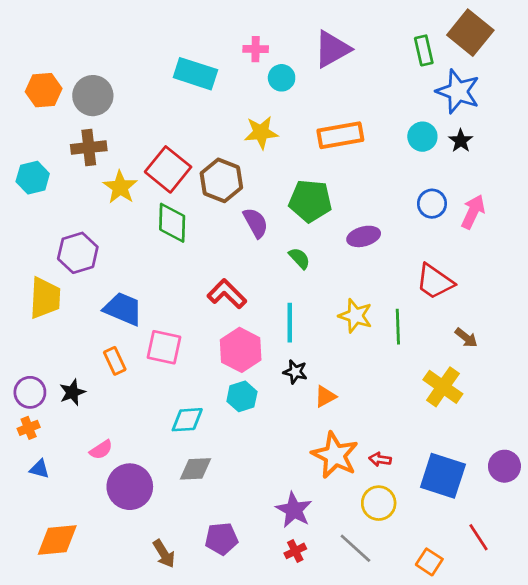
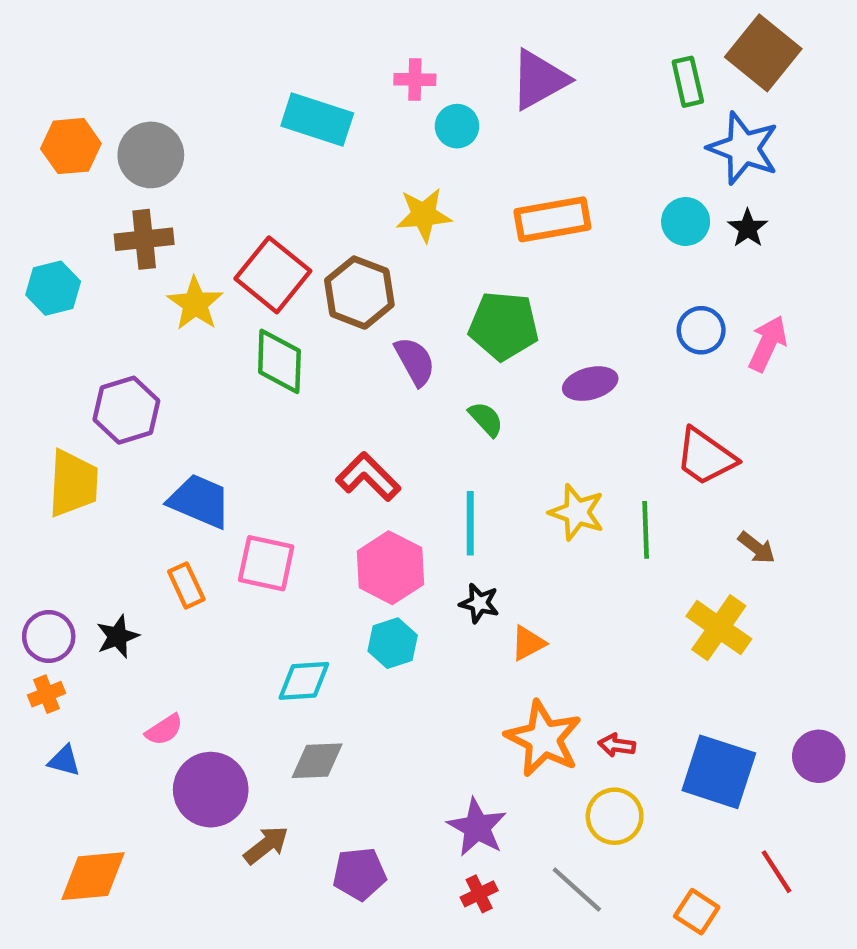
brown arrow: (164, 554) -> (266, 845), moved, turned -96

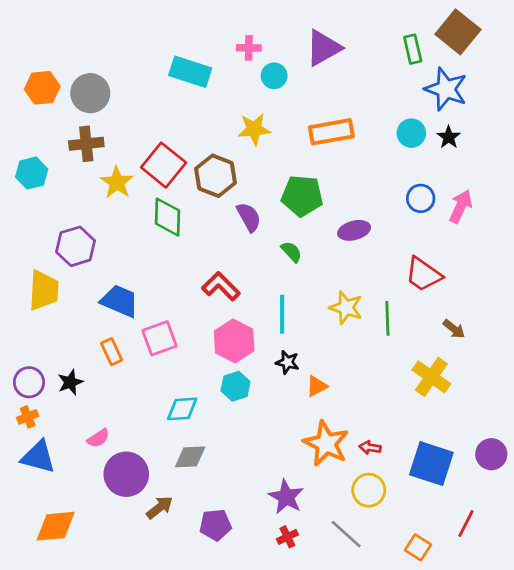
pink square: (266, 563) -> (160, 338), turned -32
blue triangle: (64, 761) -> (38, 457), size x1.8
red line: (777, 872) -> (466, 523), turned 60

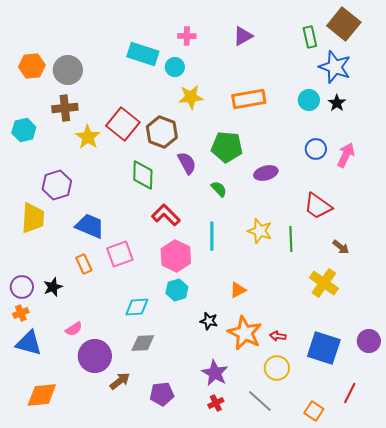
purple triangle: (323, 48) -> (243, 36), size x0.7
cyan circle: (274, 76) -> (175, 67), moved
green diamond: (168, 217) -> (143, 175), moved
black star: (287, 362) -> (209, 321), moved

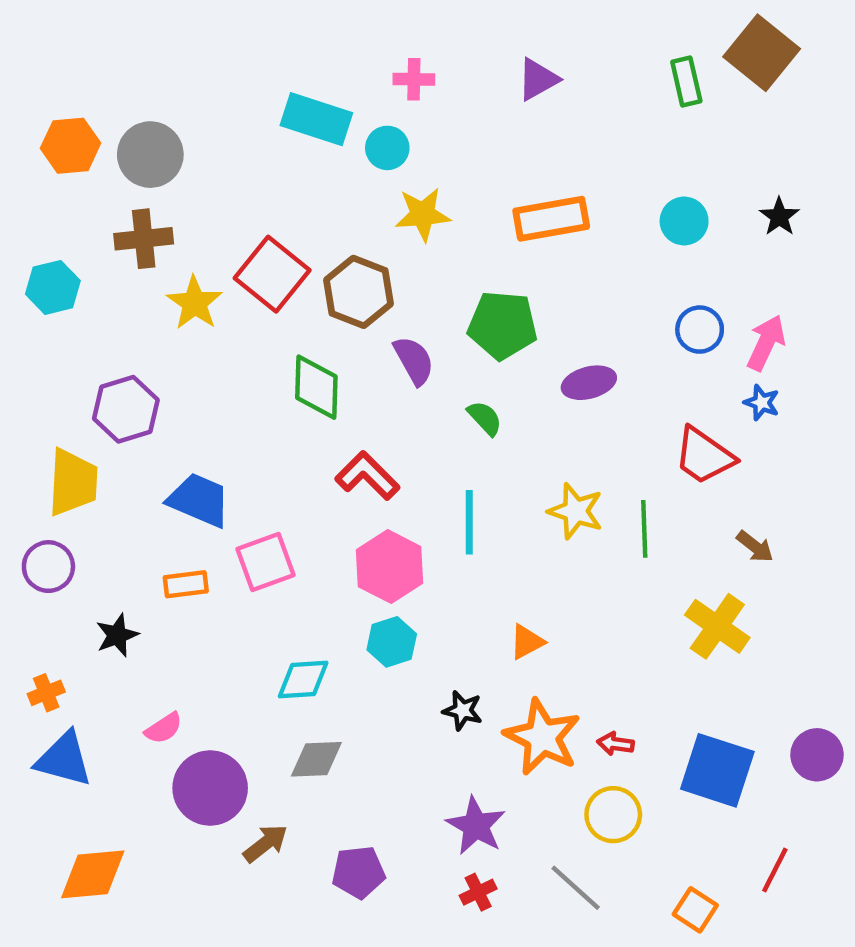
blue star: (335, 67) -> (762, 403), moved, size x0.5
black star: (337, 103) -> (779, 217), moved
orange rectangle: (84, 264) -> (186, 584), turned -72
purple circle: (22, 287) -> (48, 567), moved

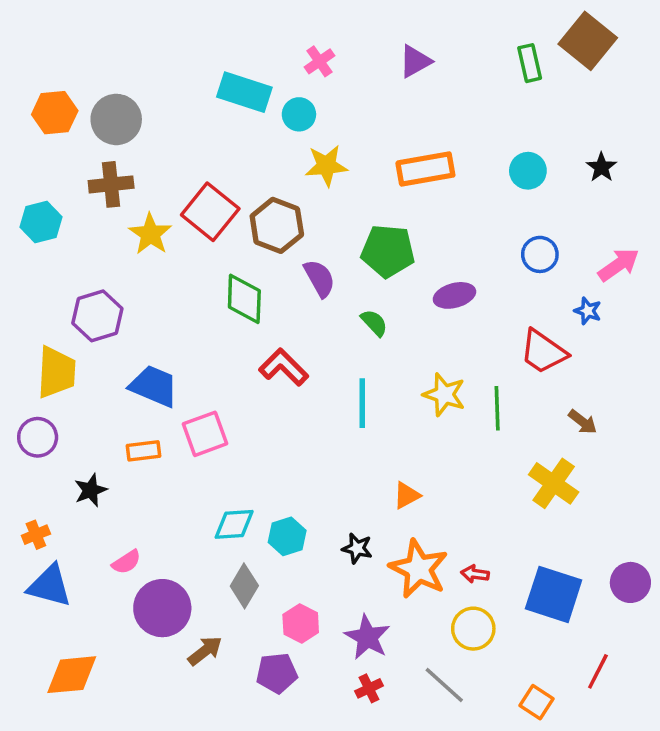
pink cross: (414, 79) -> (319, 61), turned -36
pink arrow: (766, 343) -> (618, 265), moved, turned 30
pink hexagon: (390, 567) -> (301, 623), moved, size x0.7
cyan hexagon: (392, 642) -> (287, 536), moved
gray diamond: (316, 759) -> (244, 586), turned -57

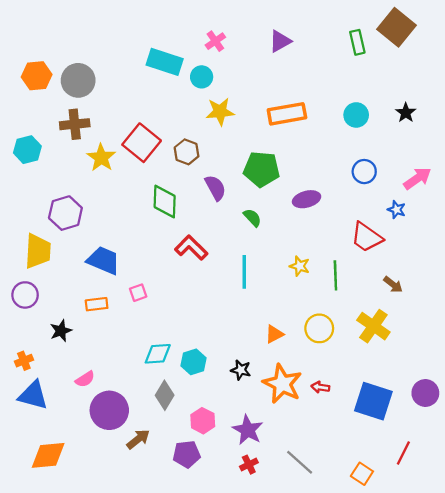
brown hexagon: (277, 225) -> (187, 152), size x0.7
yellow star: (444, 395) -> (300, 266), size x0.7
pink square: (205, 434) -> (138, 293), size x0.6
yellow circle: (473, 629) -> (319, 328), moved

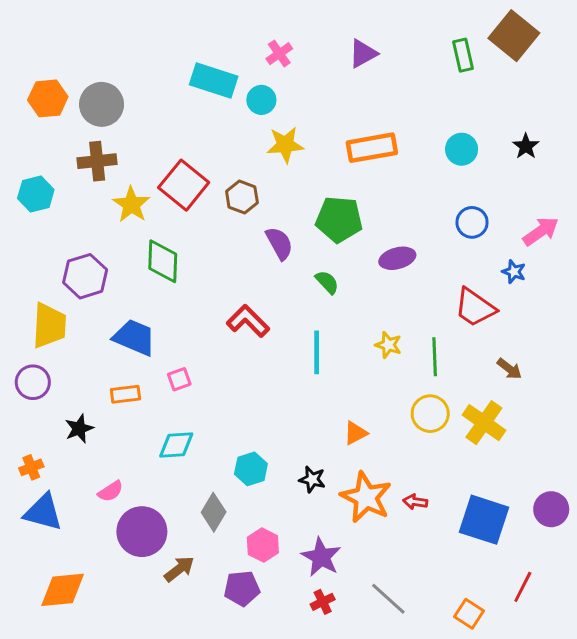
green diamond: (165, 202) -> (163, 261), moved
yellow circle: (319, 328) -> (430, 414), moved
cyan diamond: (158, 354) -> (176, 445), moved

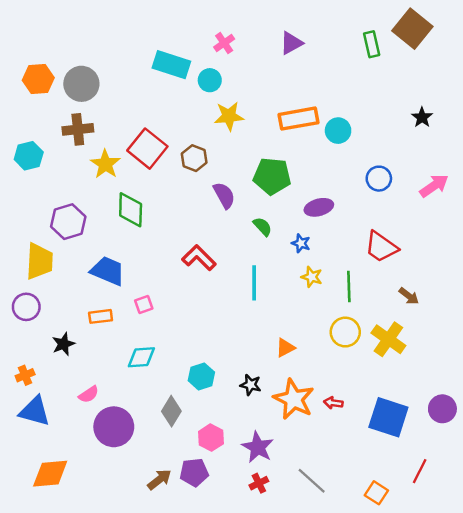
cyan circle: (462, 149) -> (338, 131), moved
blue star: (514, 272) -> (301, 243), moved
brown arrow: (179, 569) -> (159, 480), moved

